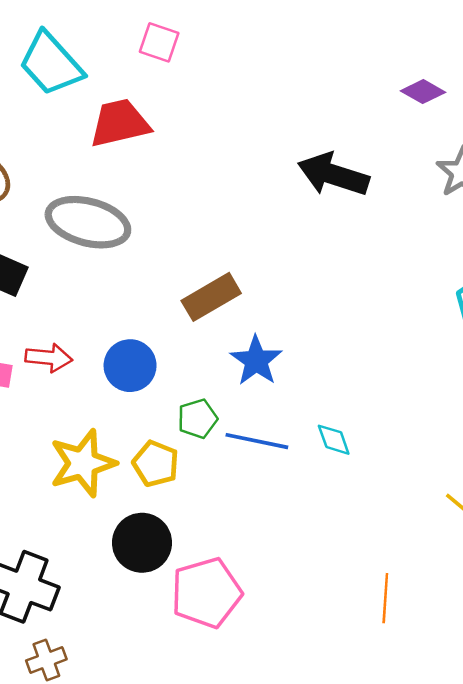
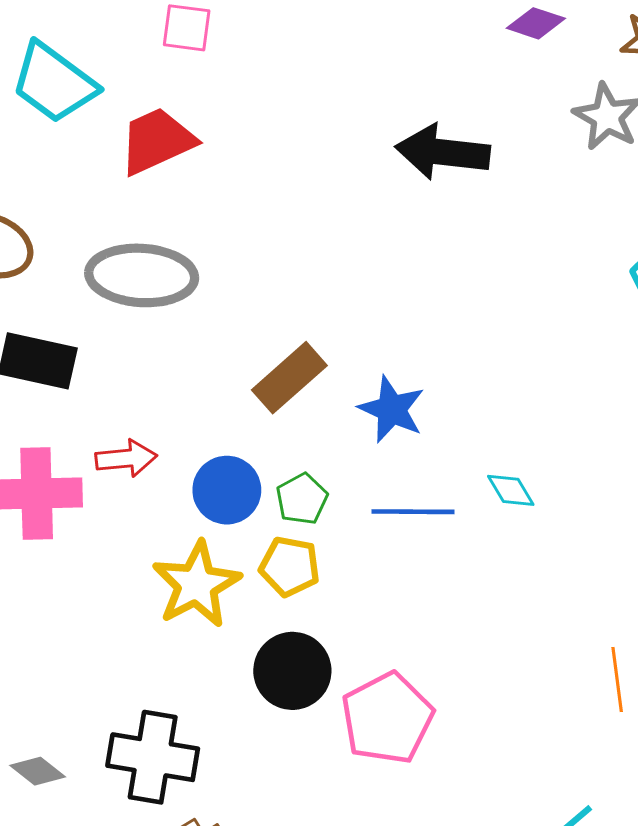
brown rectangle: (211, 297) -> (289, 378), moved
blue circle: (130, 366) -> (227, 490), moved
green pentagon: (197, 419) -> (302, 499), moved

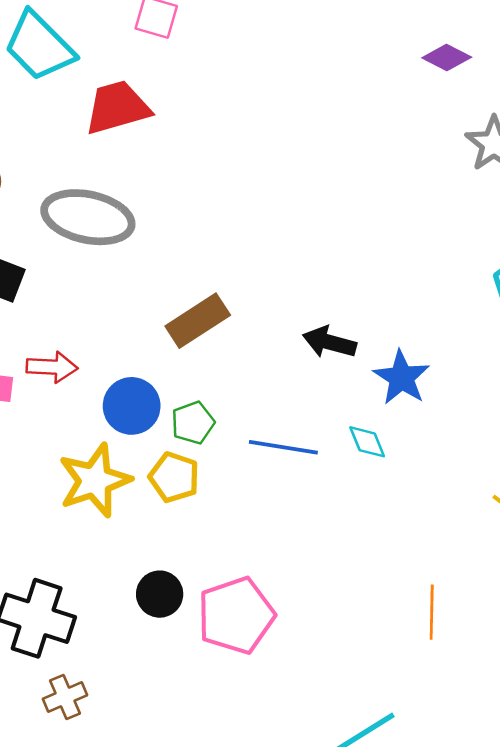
black arrow: (443, 152) -> (329, 342), moved, size x0.7
blue star: (392, 409) -> (402, 378), moved
black circle: (292, 671) -> (160, 594), moved, size x0.7

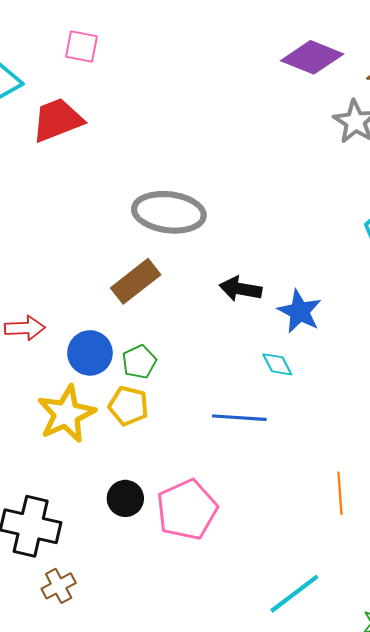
purple diamond: (447, 57) -> (312, 57), size x1.6
gray ellipse: (88, 217) -> (169, 212), moved
blue line: (283, 447) -> (239, 418), moved

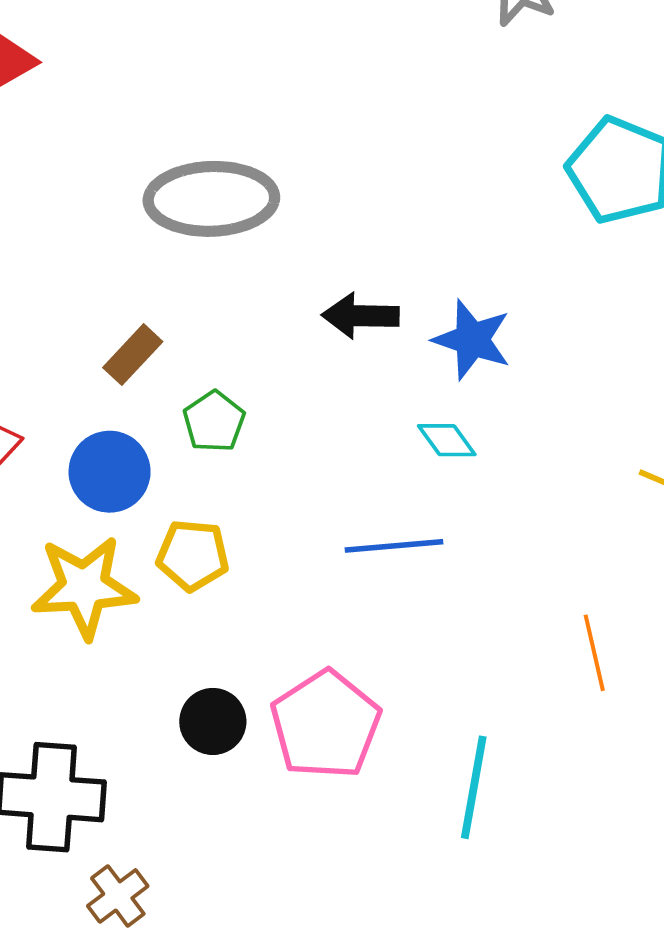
brown rectangle: (136, 281) -> (133, 355), moved, size x0.7
green pentagon: (139, 362) -> (214, 422), moved
yellow star: (66, 414) -> (84, 587), turned 30
cyan line: (294, 594) -> (474, 787), moved, turned -34

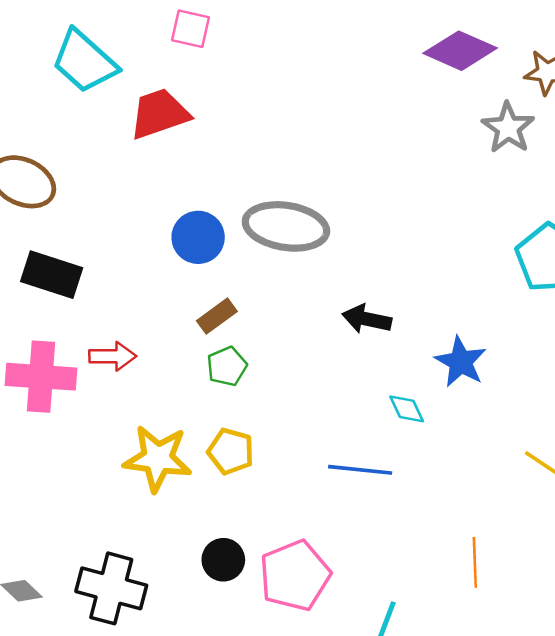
blue star: (472, 340) -> (461, 362), moved
green pentagon: (214, 422) -> (227, 366), moved
blue circle: (110, 472) -> (198, 237), moved

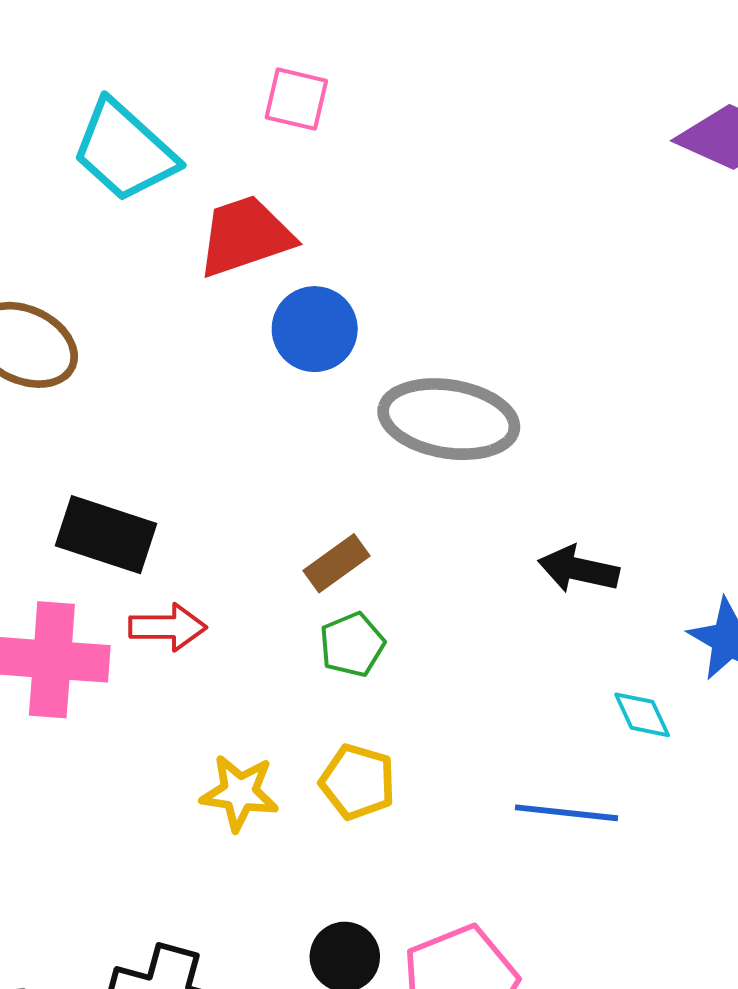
blue circle: (198, 237) -> (315, 329), moved
black rectangle: (52, 275) -> (106, 535), moved
yellow star: (158, 458) -> (240, 793), size x0.7

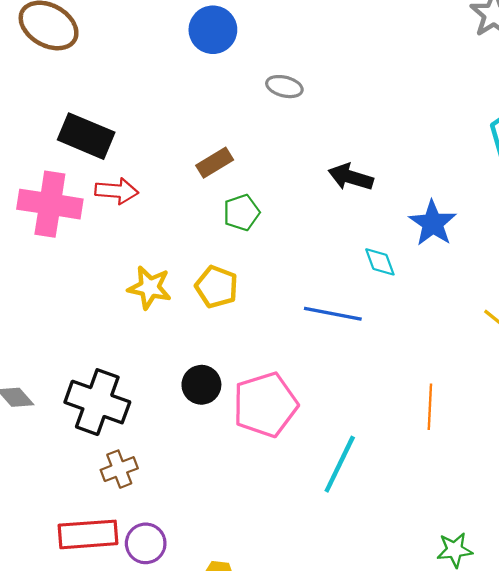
gray ellipse: (449, 419) -> (284, 87), size x0.5
green pentagon: (352, 645) -> (241, 213), moved

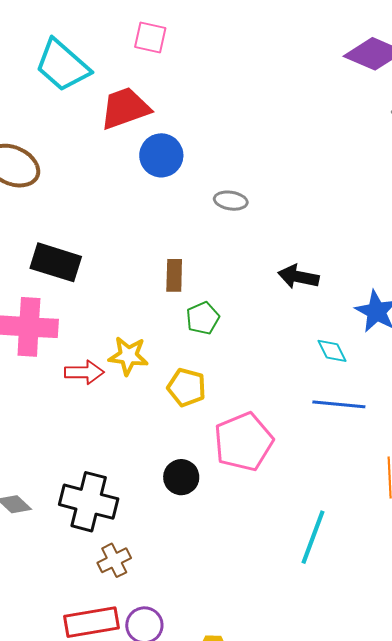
brown rectangle: (215, 163) -> (174, 275), turned -52
red arrow: (117, 191) -> (84, 372), moved
yellow star: (150, 288) -> (128, 356), moved
blue line: (333, 314) -> (339, 404), moved
pink pentagon: (265, 405) -> (243, 442), moved

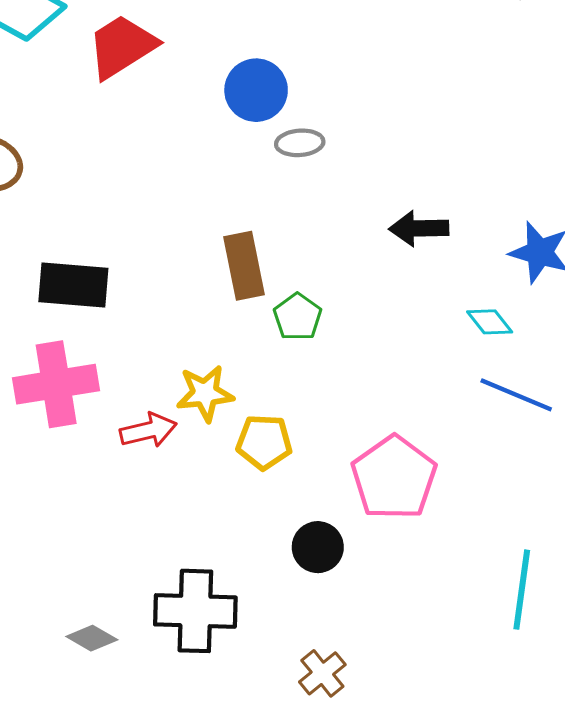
blue circle: (161, 155) -> (256, 90), moved
brown rectangle: (174, 275) -> (244, 266), size x1.4
yellow pentagon: (187, 387) -> (264, 442), moved
blue line: (339, 404) -> (516, 395), turned 30
brown cross: (114, 560) -> (322, 673), moved

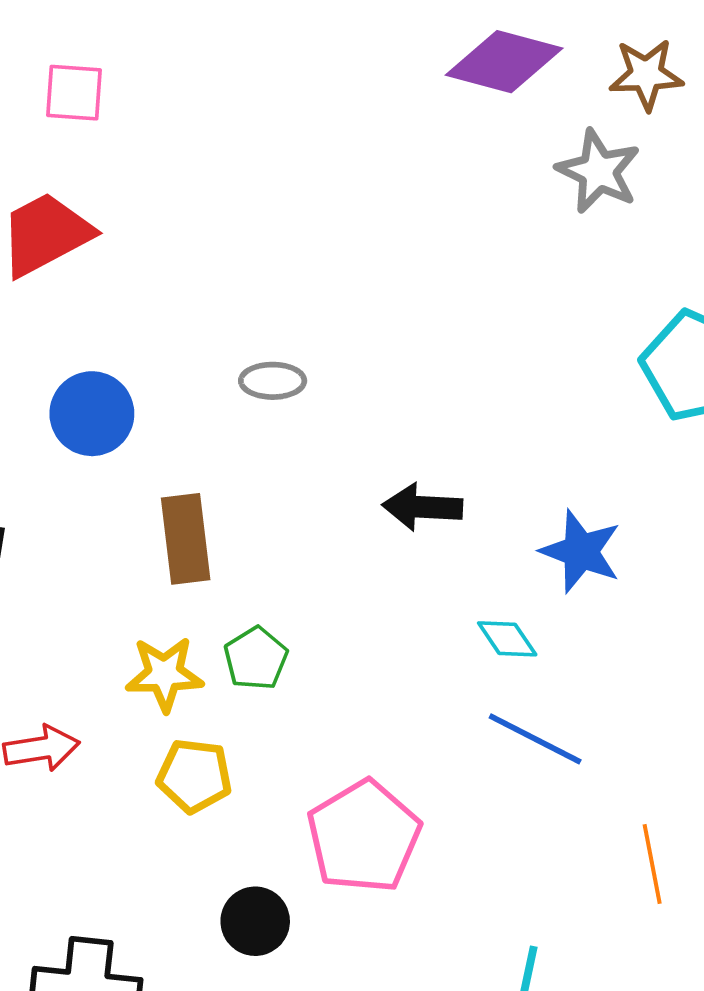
blue circle: (256, 90) -> (92, 414), moved
green pentagon: (298, 317) -> (256, 658), moved
yellow star: (205, 393) -> (164, 674), moved

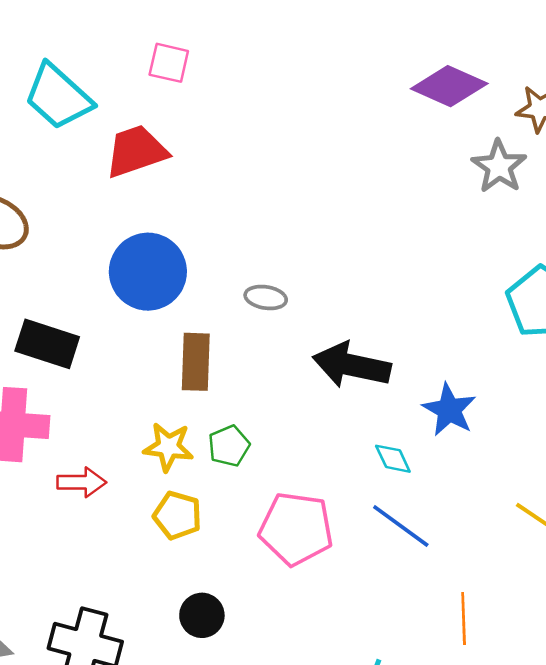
gray ellipse: (273, 381) -> (266, 297), moved
blue circle: (92, 414) -> (148, 272), size x1.4
black arrow: (422, 507) -> (352, 365), size x1.5
pink pentagon: (364, 837) -> (296, 529), moved, turned 30

